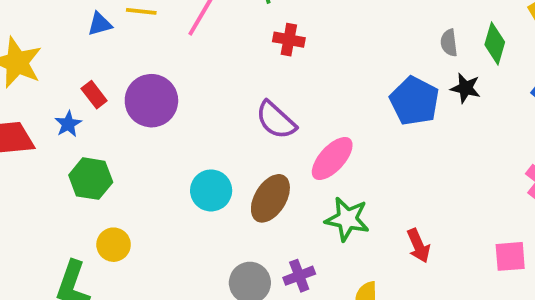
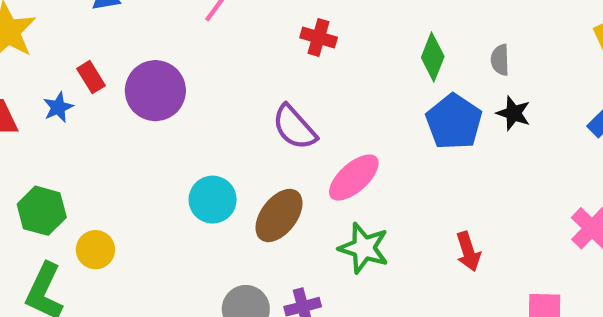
green diamond: (495, 43) -> (433, 57), moved
green hexagon: (91, 179) -> (42, 211), moved
red arrow: (418, 246) -> (468, 252), moved

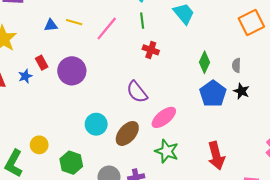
green hexagon: (42, 211) -> (71, 163), moved
red arrow: (468, 252) -> (216, 156), size x1.5

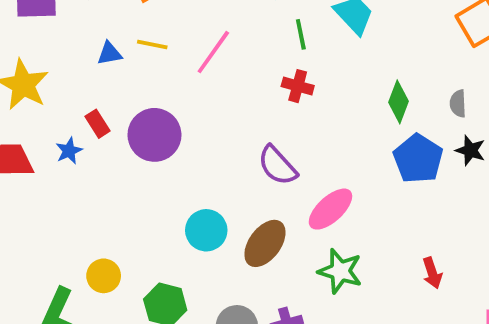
green line: (142, 21) -> (301, 34), moved
red arrow: (216, 156) -> (432, 273), size x0.6

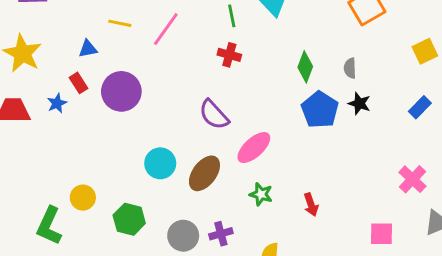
blue triangle: (110, 53) -> (88, 49), moved
green star: (340, 271) -> (261, 194), size x0.7
red arrow: (432, 273) -> (311, 205), moved

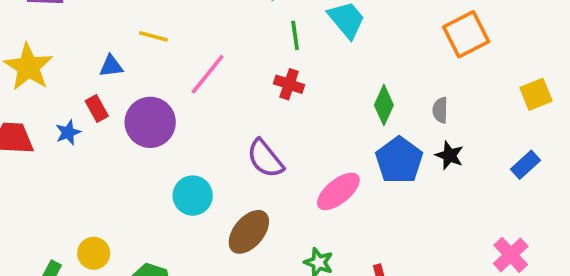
pink line: (166, 29) -> (208, 74), moved
pink ellipse: (254, 148) -> (338, 191), moved
cyan circle: (160, 163) -> (193, 196), moved

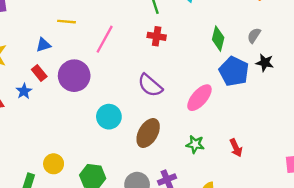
gray semicircle: (440, 110) -> (254, 35), turned 42

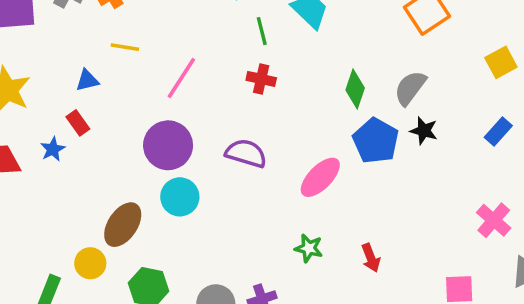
gray semicircle: (254, 35) -> (410, 88), size x1.5
purple circle: (74, 76) -> (168, 145), moved
purple semicircle: (150, 85) -> (246, 153), turned 152
brown ellipse: (148, 133) -> (123, 225), moved

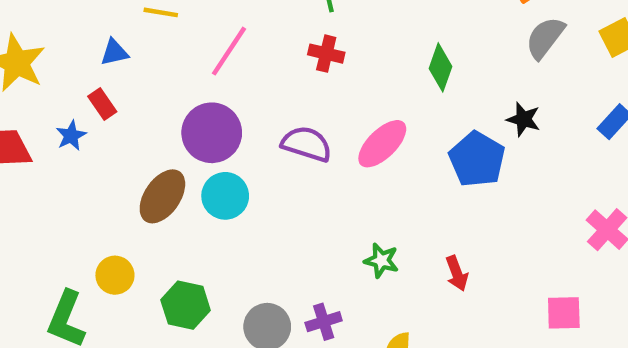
gray semicircle: (410, 88) -> (545, 38), moved
blue pentagon: (376, 141) -> (477, 159), moved
pink ellipse: (320, 177) -> (382, 144), moved
brown ellipse: (123, 225) -> (162, 196), moved

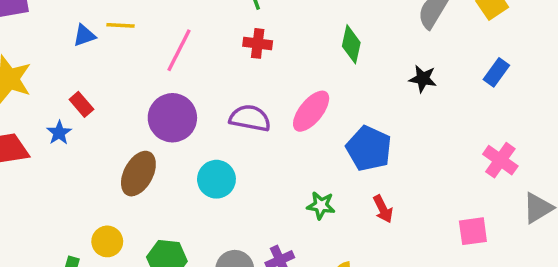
blue triangle: (114, 52) -> (84, 35), moved
blue pentagon: (477, 159) -> (369, 149), moved
cyan circle: (225, 196) -> (216, 179), moved

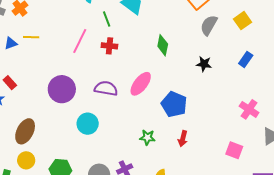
pink line: (179, 50) -> (80, 41), moved
brown ellipse: (138, 174) -> (25, 131), moved
red arrow: (383, 209) -> (183, 139), turned 42
pink square: (473, 231) -> (234, 150), turned 30

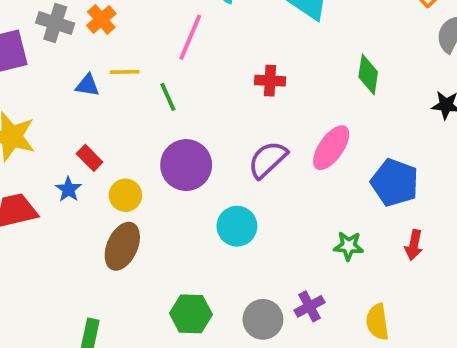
green line: (107, 19) -> (168, 97), moved
pink line: (80, 41) -> (190, 37), moved
blue triangle: (11, 43) -> (87, 85), turned 32
purple semicircle: (106, 88) -> (268, 160), turned -50
yellow circle: (26, 160) -> (125, 195), moved

